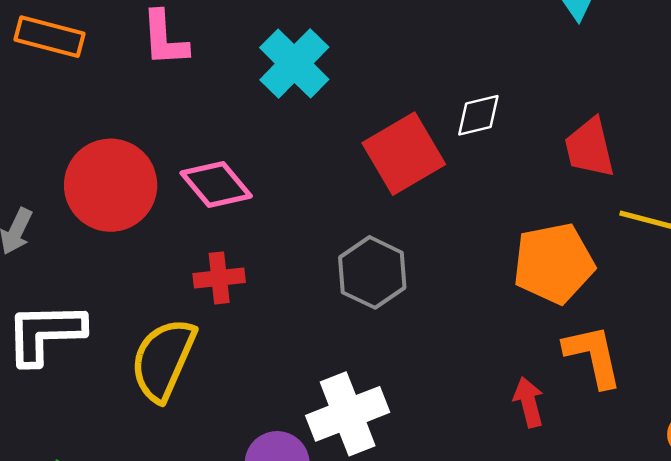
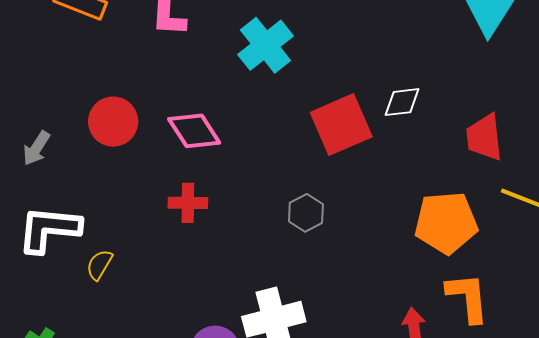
red circle: (111, 185) -> (113, 122), size x0.7
gray hexagon: (372, 272) -> (306, 213), size x0.7
yellow semicircle: (163, 360) -> (99, 265), moved, size x0.5

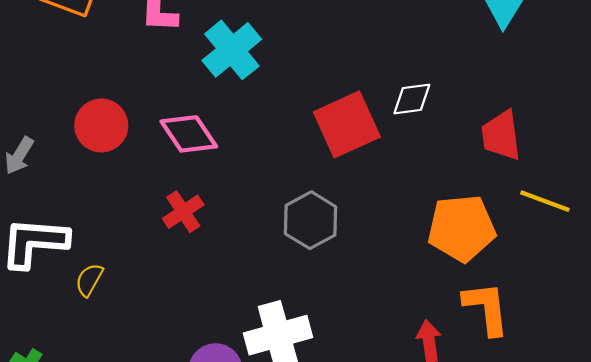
cyan cross: (265, 45) -> (232, 50), moved
red cross: (188, 203) -> (183, 212), turned -33
gray hexagon: (306, 213) -> (311, 220), size x1.4

